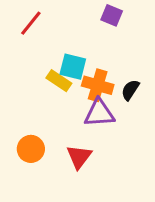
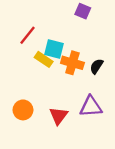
red line: (31, 23) -> (28, 35), moved
purple triangle: (99, 113) -> (91, 107), moved

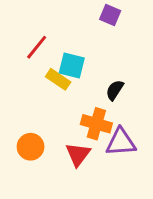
orange cross: (72, 63) -> (96, 124), moved
black semicircle: (97, 66) -> (115, 90), moved

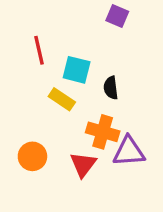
red line: (37, 47) -> (39, 50), turned -52
yellow rectangle: (58, 79) -> (62, 99), moved
black semicircle: (115, 90) -> (111, 88), moved, turned -40

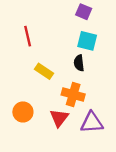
cyan square: (77, 70) -> (87, 41), moved
purple triangle: (129, 151) -> (92, 122), moved

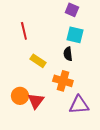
red triangle: (59, 118) -> (36, 101), moved

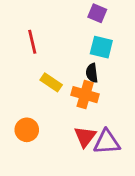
orange cross: (63, 81) -> (85, 95), moved
red triangle: (36, 101) -> (85, 137), moved

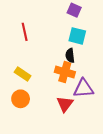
yellow rectangle: (51, 82) -> (23, 74), moved
purple triangle: (107, 142) -> (83, 88), moved

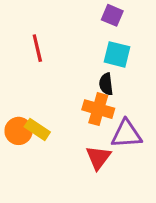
yellow rectangle: (23, 74) -> (37, 129), moved
orange circle: (21, 99) -> (19, 131), moved

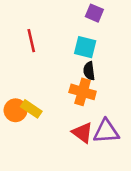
cyan square: (117, 54) -> (85, 47), moved
purple triangle: (126, 134) -> (106, 131), moved
red triangle: (98, 158) -> (83, 133), turned -30

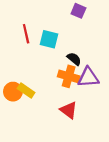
cyan square: (85, 47) -> (49, 39), moved
black semicircle: (89, 71) -> (74, 59), turned 136
purple triangle: (106, 131) -> (88, 77), moved

